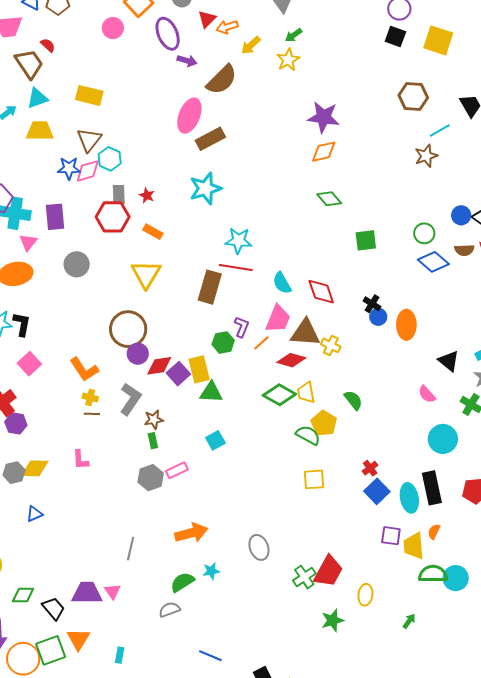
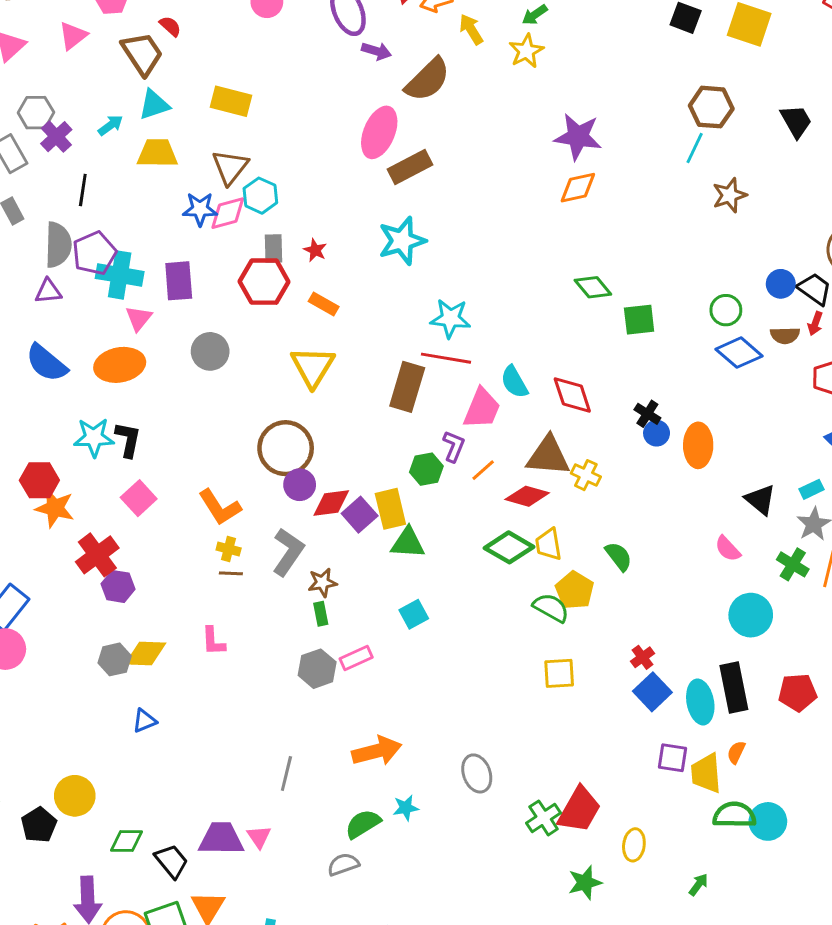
yellow arrow: (251, 45) -> (471, 29), turned 100
cyan line: (440, 131) -> (695, 148), moved, turned -35
green diamond: (329, 199) -> (593, 287), moved
pink trapezoid: (278, 319) -> (482, 409), moved

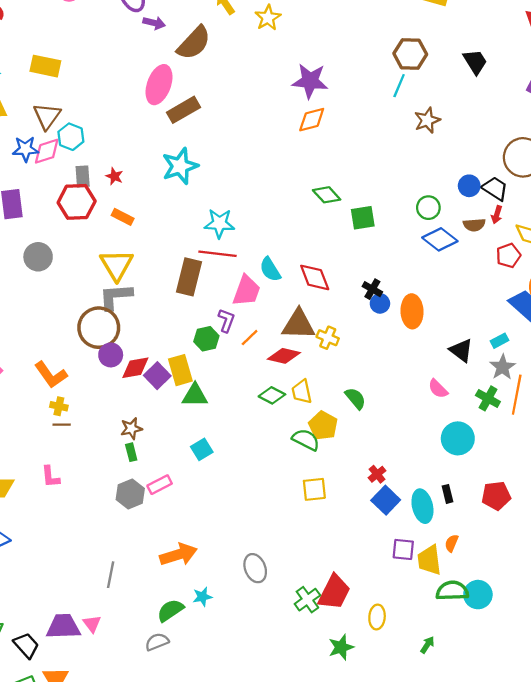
green diamond: (509, 547) -> (272, 395), size x0.7
gray L-shape: (288, 552) -> (116, 297), moved, turned -126
black rectangle: (734, 687) -> (448, 494), size x0.5

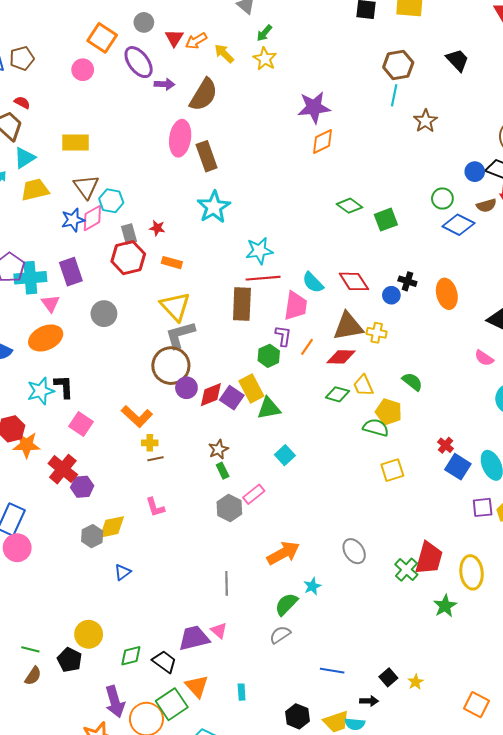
brown rectangle: (184, 110) -> (207, 156), turned -68
blue circle: (380, 303) -> (391, 295), moved
yellow ellipse: (377, 617) -> (472, 572), size x1.5

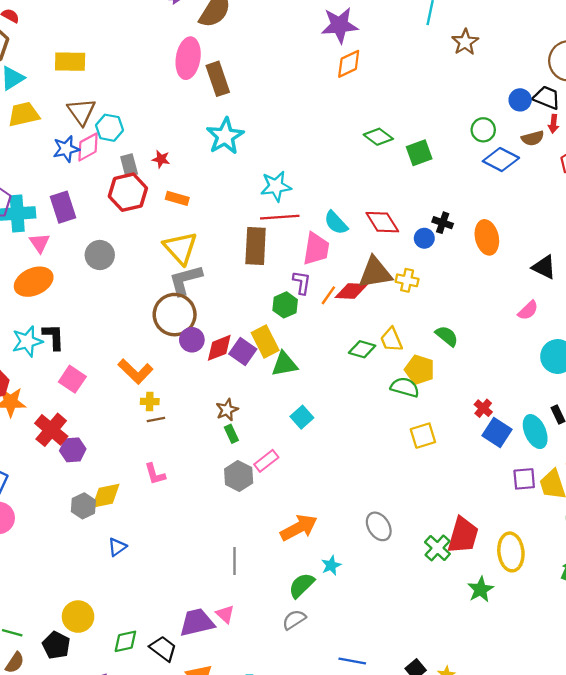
red diamond: (341, 357) -> (351, 291), moved
pink semicircle: (484, 358) -> (528, 310), turned -78

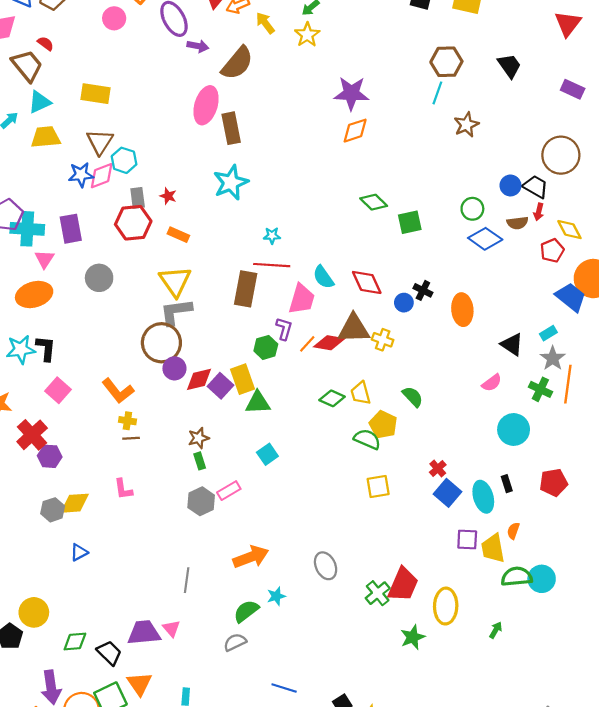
cyan star: (276, 186) -> (272, 236), size x0.6

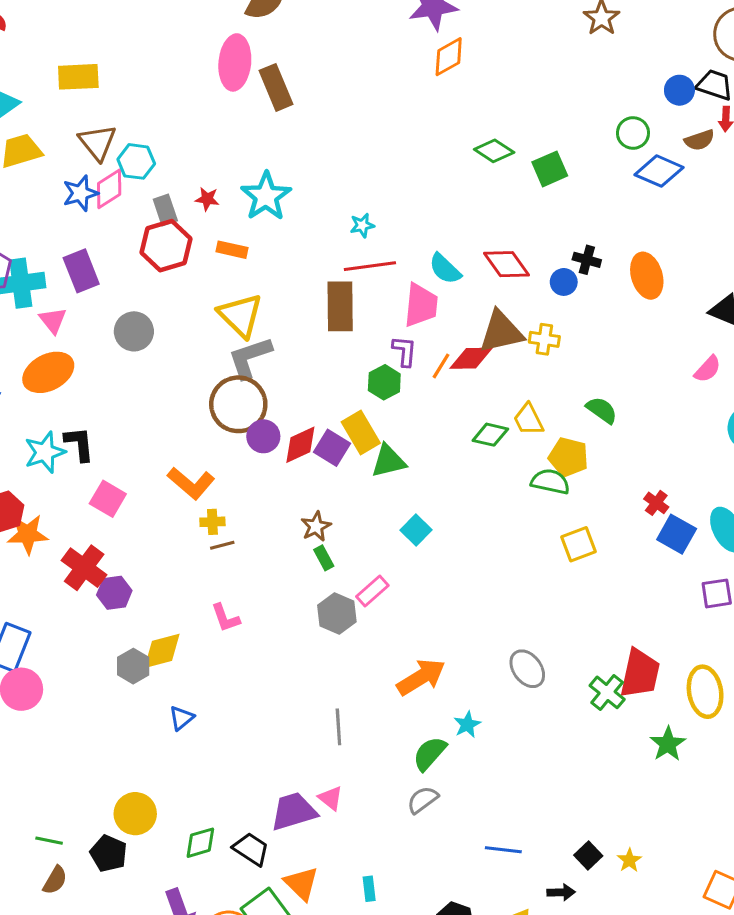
cyan star: (231, 183) -> (266, 196), moved

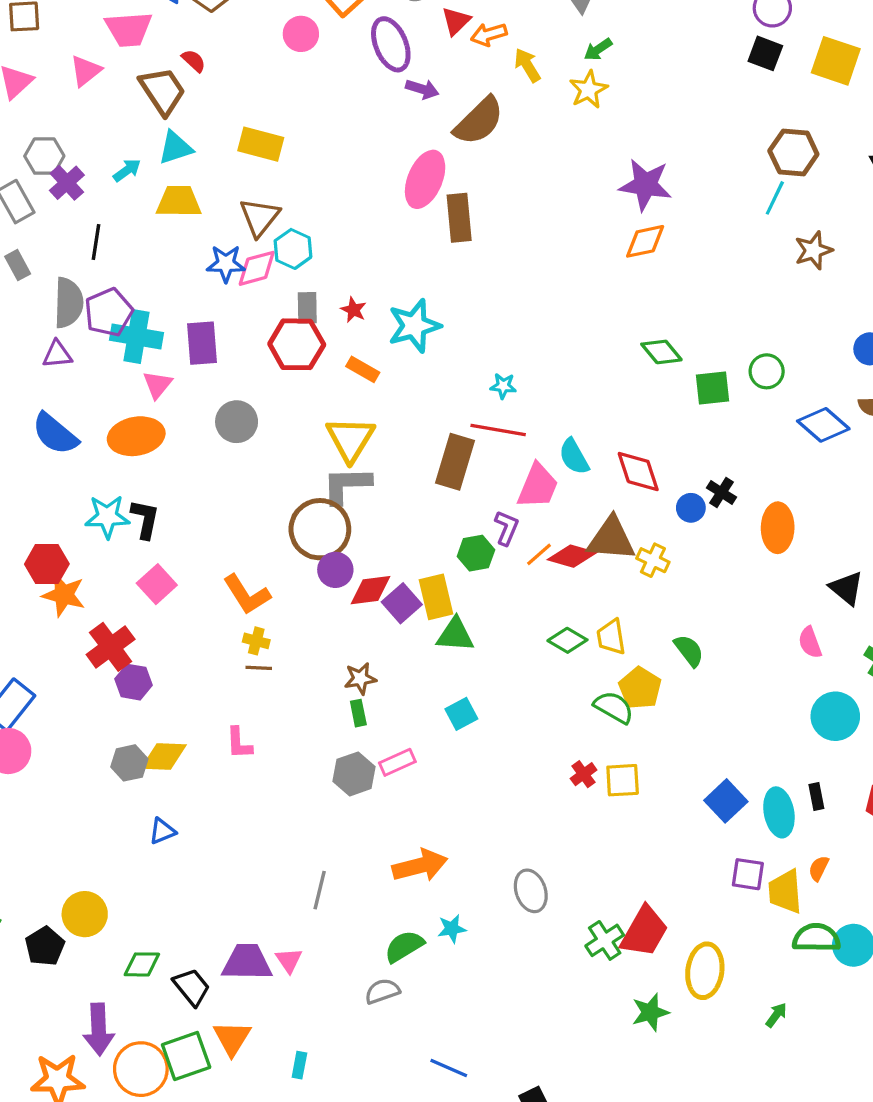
green circle: (633, 133) -> (767, 371), moved
pink semicircle: (708, 369) -> (810, 642), turned 100
red cross: (656, 503) -> (584, 774), moved

